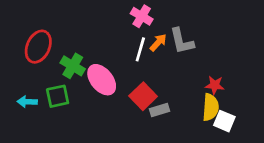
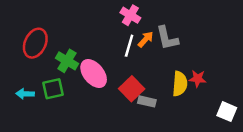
yellow semicircle: (211, 107) -> (180, 84), moved
gray rectangle: (160, 110) -> (147, 101), turned 30
white square: (224, 121) -> (227, 112), moved

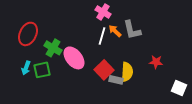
orange arrow: (146, 39) -> (115, 31), turned -88
yellow semicircle: (180, 84) -> (127, 72), moved
cyan arrow: (25, 94) -> (26, 68), moved, turned -72

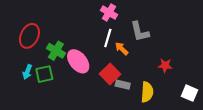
orange arrow: (115, 31) -> (122, 49), moved
yellow semicircle: (127, 72) -> (147, 92), moved

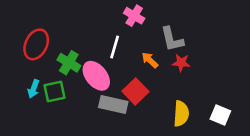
white line: (108, 38) -> (115, 47), moved
red star: (165, 66) -> (181, 63), moved
gray rectangle: (123, 85) -> (113, 104), moved, size x1.5
white square: (189, 93) -> (220, 115), moved

